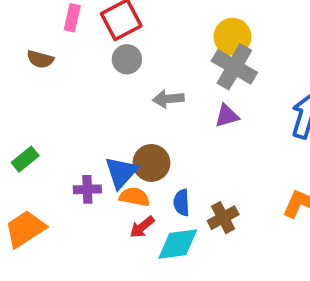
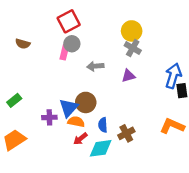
pink rectangle: (72, 18) -> (64, 52), moved
gray cross: (234, 67) -> (133, 48), size x0.7

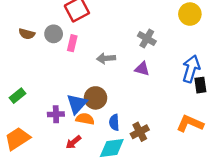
yellow circle: (132, 31) -> (190, 14), moved
gray circle: (72, 44) -> (54, 34), moved
purple triangle: (128, 76) -> (142, 69), turned 32
red arrow: (80, 139) -> (73, 142), moved

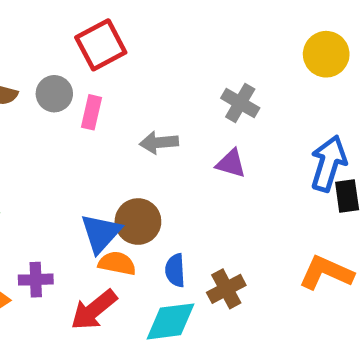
purple cross: (56, 114) -> (36, 280), moved
red arrow: (73, 142) -> (94, 310), size x1.5

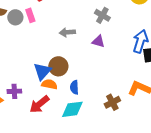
gray circle: (54, 94) -> (15, 17), moved
pink rectangle: (91, 112) -> (30, 15), moved, turned -32
brown cross: (226, 289) -> (112, 102), moved

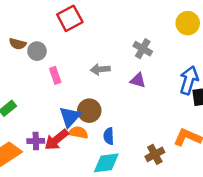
pink rectangle: (30, 15) -> (55, 75), moved
red arrow: (39, 104) -> (56, 140), moved

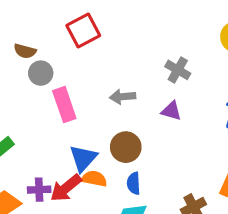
brown semicircle: (18, 44) -> (25, 51), moved
pink rectangle: (55, 75) -> (64, 105), size x1.5
brown circle: (89, 111) -> (126, 147), moved

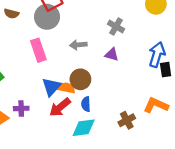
gray circle: (41, 73) -> (47, 17), moved, size x1.5
orange semicircle: (94, 179) -> (66, 88), moved
red arrow: (66, 188) -> (60, 107), moved

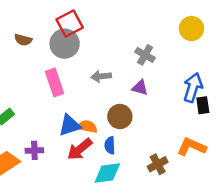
brown circle: (80, 79) -> (120, 116), moved
blue triangle: (51, 87) -> (70, 125), turned 30

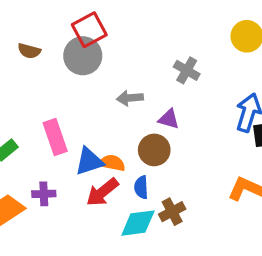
pink rectangle: (55, 83) -> (55, 137), moved
purple triangle: (140, 88) -> (169, 119), moved
brown cross: (158, 164) -> (172, 212), moved

